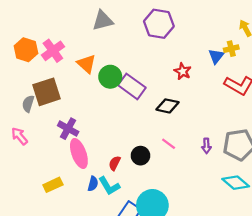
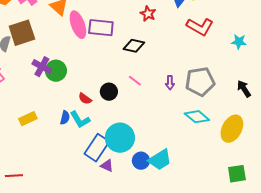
green circle: (110, 77) -> (56, 71), moved
purple rectangle: (132, 86) -> (101, 28), turned -30
pink ellipse: (79, 153) -> (78, 25), moved
red semicircle: (115, 163) -> (85, 99), turned -80

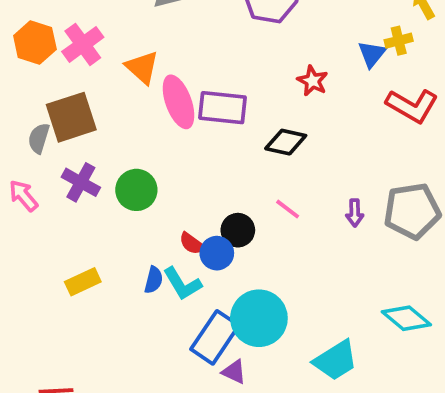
purple cross: (42, 67) -> (81, 182), moved
cyan diamond: (197, 117) -> (406, 318), moved
blue circle: (141, 161) -> (217, 253), moved

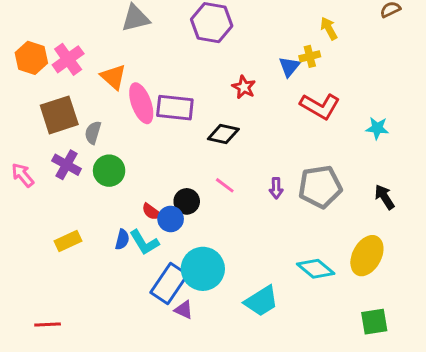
gray semicircle: (39, 138) -> (93, 133), moved

